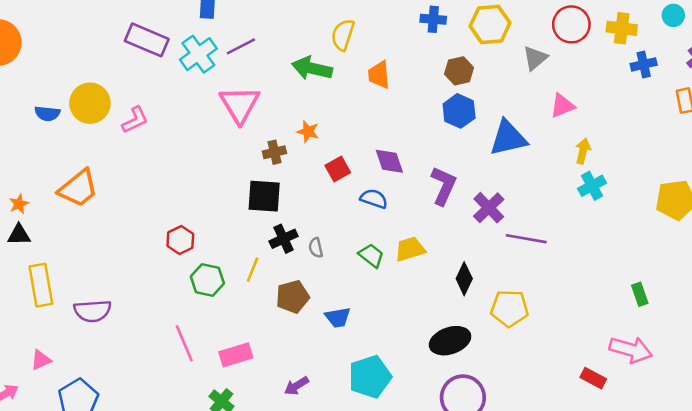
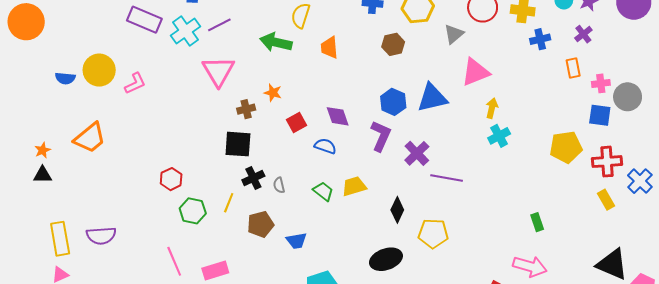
pink triangle: (562, 106) -> (475, 72), size x1.4
blue hexagon: (459, 111) -> (393, 102), moved
yellow rectangle: (41, 285) -> (60, 239), moved

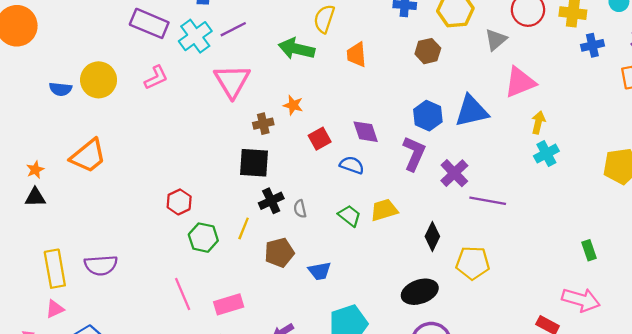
pink L-shape: (135, 83) -> (156, 78), moved

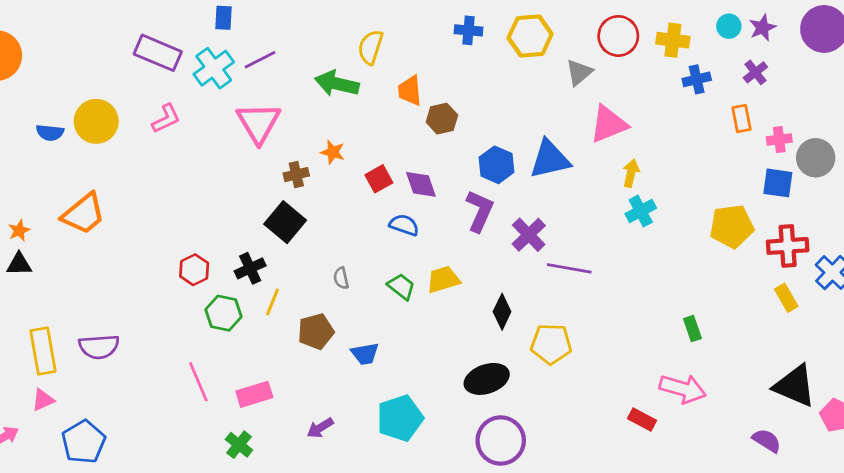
brown hexagon: (428, 51) -> (442, 119), moved
red square: (320, 139) -> (379, 179), moved
black square: (254, 163) -> (285, 222), turned 36
black cross: (271, 201) -> (250, 268), moved

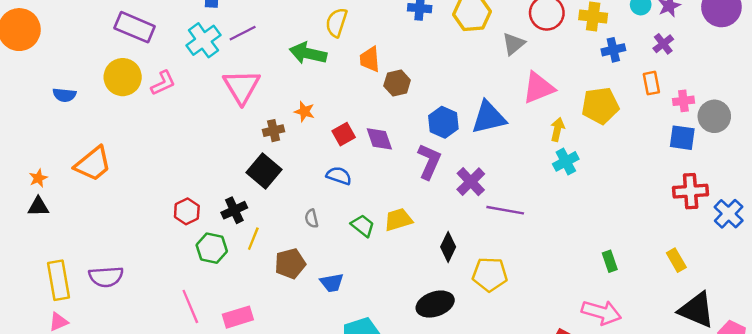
purple rectangle: (158, 53) -> (135, 27), moved
yellow circle: (96, 121) -> (123, 77), moved
blue semicircle: (404, 225) -> (339, 176), moved
yellow pentagon: (732, 226) -> (600, 106), moved
yellow rectangle: (786, 298) -> (676, 260), moved

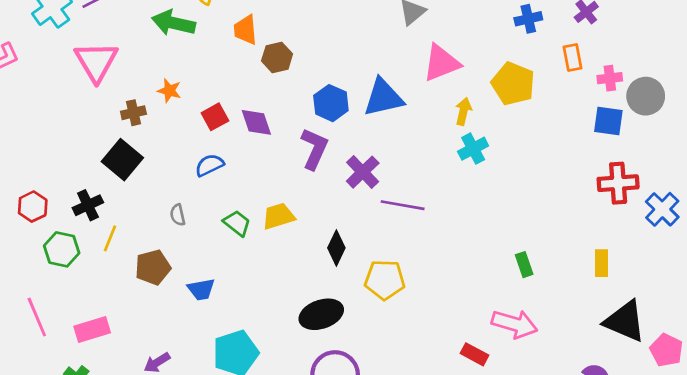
yellow pentagon: (600, 106) -> (513, 84), turned 30
blue semicircle: (339, 176) -> (209, 165), turned -45
yellow rectangle: (676, 260) -> (601, 263), turned 30

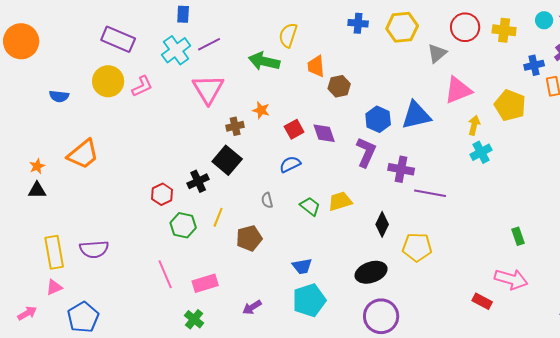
blue cross: (528, 19) -> (534, 65), moved
purple cross: (363, 172) -> (401, 169), turned -35
black cross: (88, 205) -> (198, 181), moved
blue trapezoid: (201, 289) -> (302, 266), moved

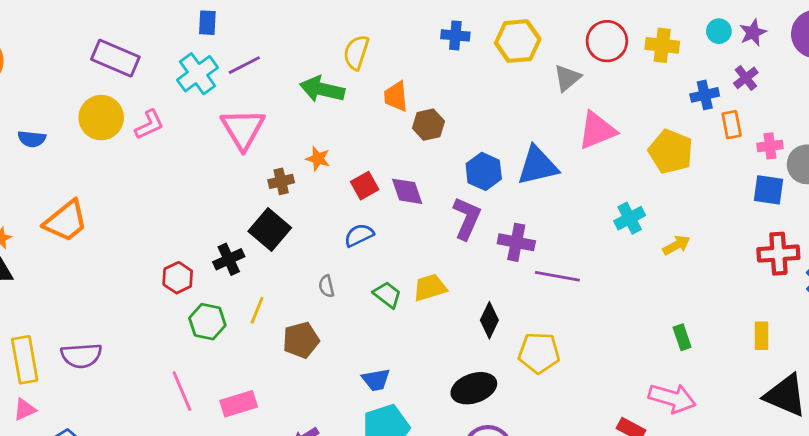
yellow arrow: (474, 125) -> (676, 245), moved, turned 48

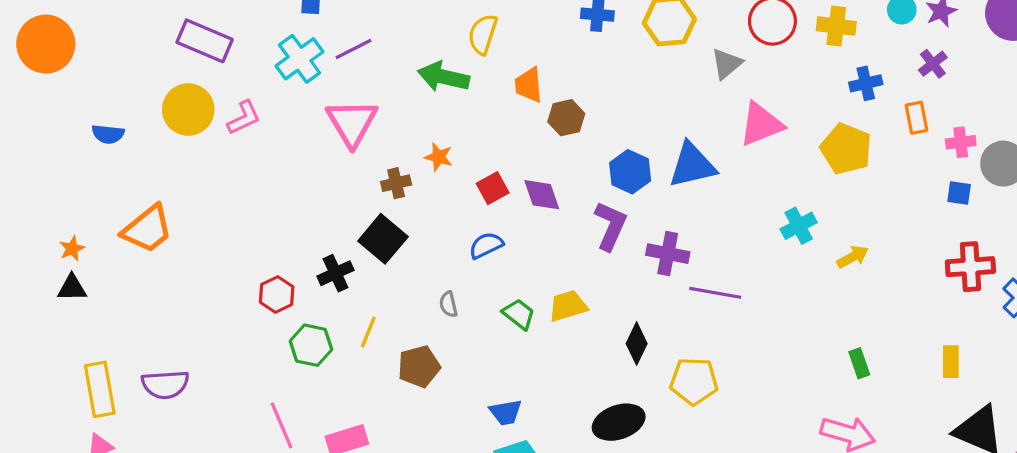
blue cross: (705, 95) -> (866, 83), moved
blue square: (768, 190) -> (959, 193), size x0.7

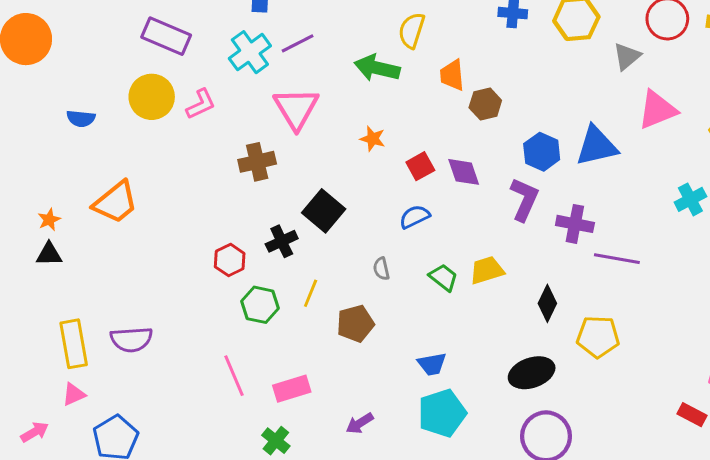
brown cross: (396, 183) -> (257, 162), moved, size x1.4

